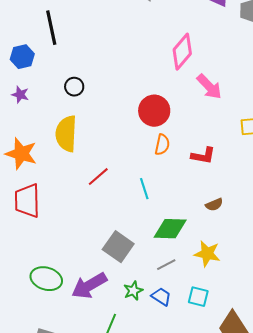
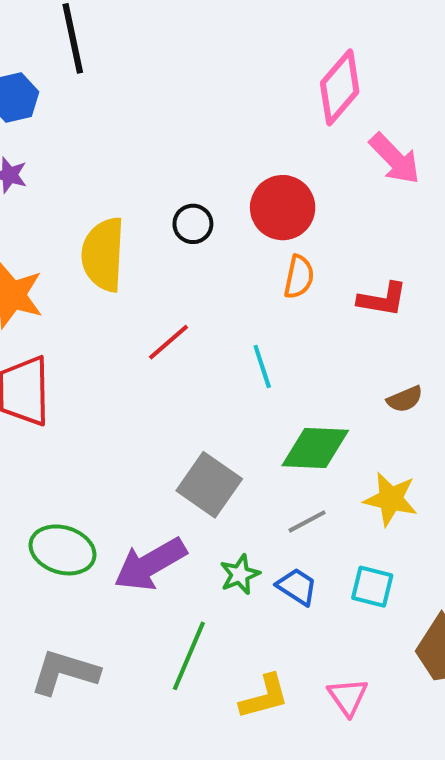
black circle: (74, 87) -> (193, 224), moved

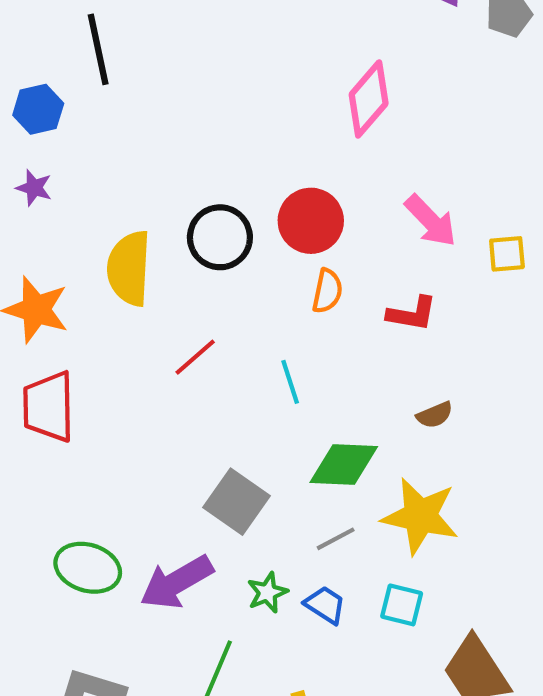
pink arrow: (395, 159) -> (431, 221), moved
black circle: (193, 224) -> (220, 237), size x1.6
yellow star: (391, 499) -> (420, 516), size x1.4

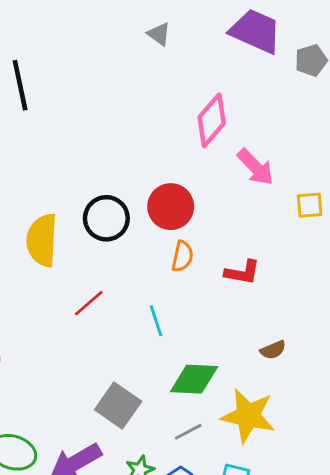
pink arrow: (431, 221) -> (255, 167), moved
yellow square: (507, 254) -> (310, 205), moved
brown semicircle: (435, 415) -> (273, 350), moved

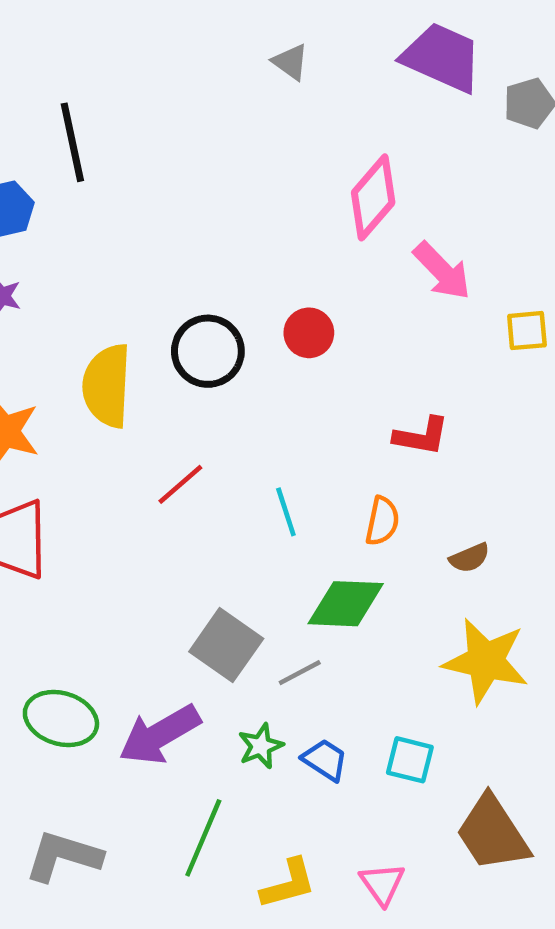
red circle: (171, 207) -> (309, 333), size x0.7
orange semicircle: (182, 256) -> (382, 521), moved
yellow star: (248, 416) -> (486, 661), moved
gray line: (188, 432) -> (300, 673), moved

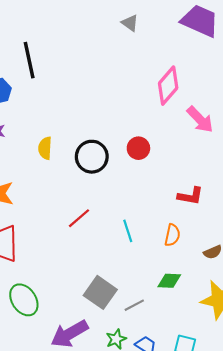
yellow semicircle: (107, 386) -> (45, 148), moved, size x0.6
green diamond: (346, 604) -> (169, 281), moved, size x0.7
green ellipse: (61, 718) -> (24, 300), moved, turned 40

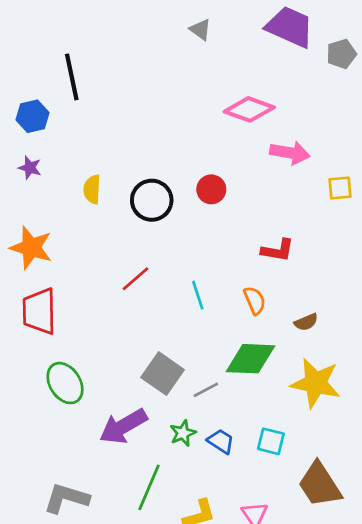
pink diamond: (168, 86) -> (249, 109), turned 69
pink arrow: (200, 120) -> (290, 153), turned -36
orange semicircle: (172, 235) -> (255, 300), turned -35
green diamond: (169, 281) -> (251, 359), size x1.6

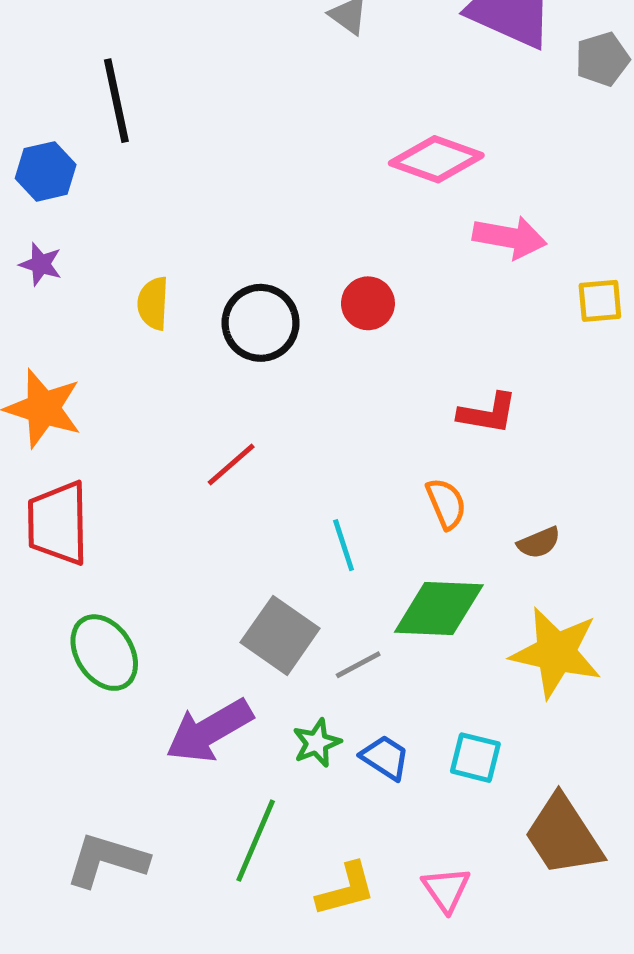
cyan line: (198, 295) -> (344, 545), moved

